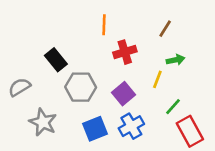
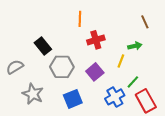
brown line: (165, 29) -> (145, 22), moved, turned -56
blue cross: (131, 126) -> (115, 97), moved

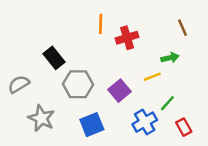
red cross: (96, 40) -> (127, 38), moved
yellow line: (121, 61) -> (152, 77), turned 48
red rectangle: (146, 101) -> (184, 127), size x0.6

